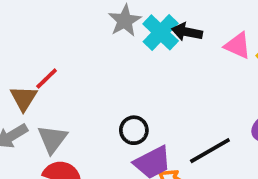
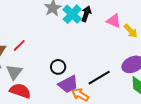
black arrow: (187, 32) -> (86, 14), turned 98
red line: (47, 79) -> (19, 45), moved

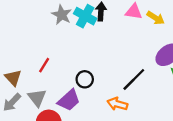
red line: (19, 45) -> (44, 65), moved
purple trapezoid: (68, 84) -> (69, 100), moved

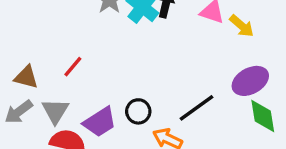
brown triangle: (13, 78) -> (26, 77), turned -42
black circle: (85, 79) -> (138, 111), moved

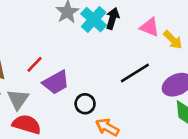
black line: (196, 108) -> (135, 73), moved
purple trapezoid: (100, 122) -> (56, 82), moved

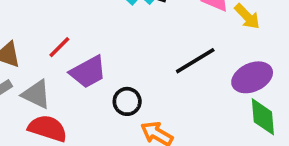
gray triangle: (18, 99) -> (36, 94), turned -40

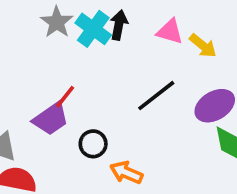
red line: (59, 47) -> (65, 97), moved

